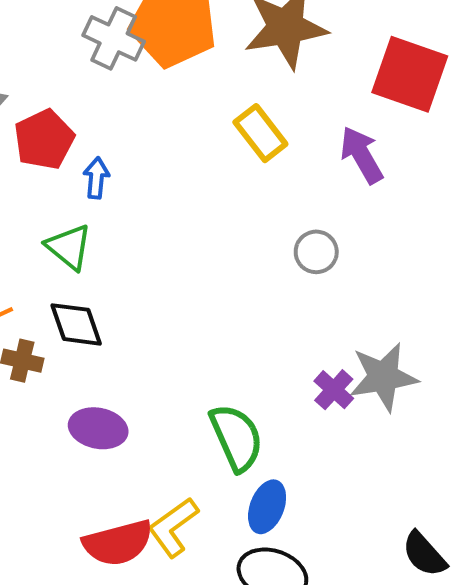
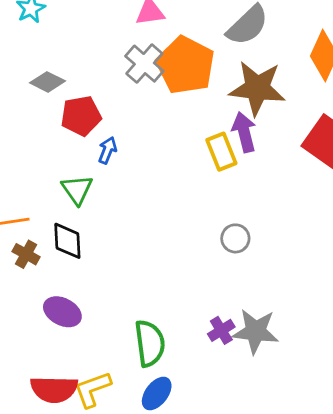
purple arrow: (362, 155) -> (244, 132), moved

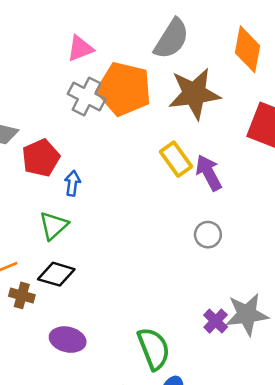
purple arrow: (244, 132) -> (209, 173), moved
green triangle: (77, 190) -> (54, 226), turned 36
black diamond: (67, 241) -> (56, 274), turned -57

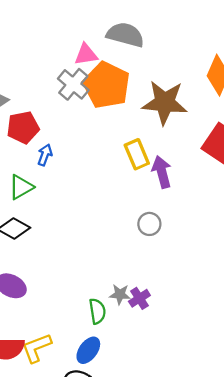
gray semicircle: (172, 39) -> (125, 35), moved, turned -120
pink triangle: (80, 48) -> (86, 54), moved
gray star: (247, 314) -> (120, 294), moved, size x0.6
green semicircle: (154, 349) -> (97, 311), moved, size x0.7

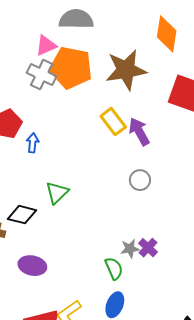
green triangle: (21, 187) -> (57, 193), moved

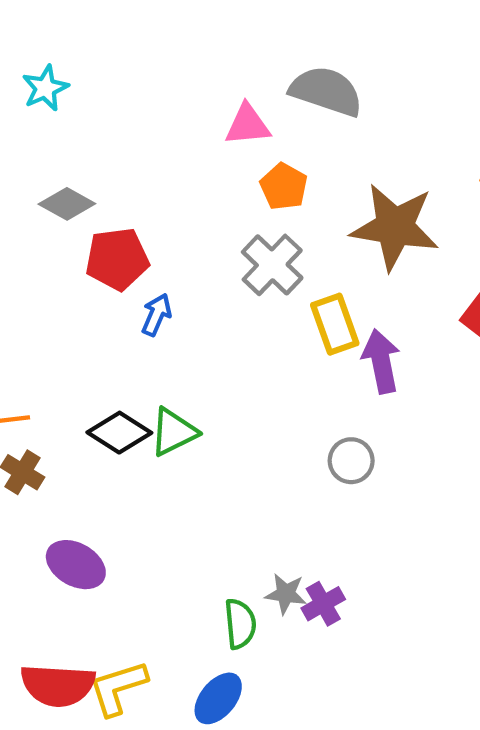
orange pentagon: (71, 68) -> (284, 187), size x0.5
gray cross: (42, 75) -> (272, 265), moved
black diamond: (22, 215) -> (119, 433), moved

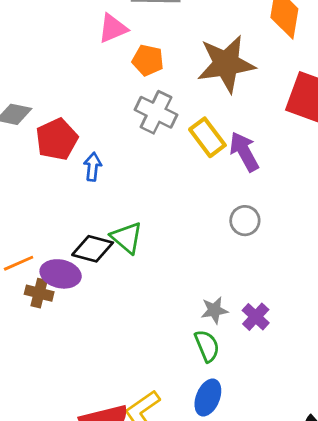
green triangle: (174, 432) -> (127, 238), turned -36
purple ellipse: (76, 565) -> (61, 274), moved
gray star: (286, 594) -> (214, 310), moved

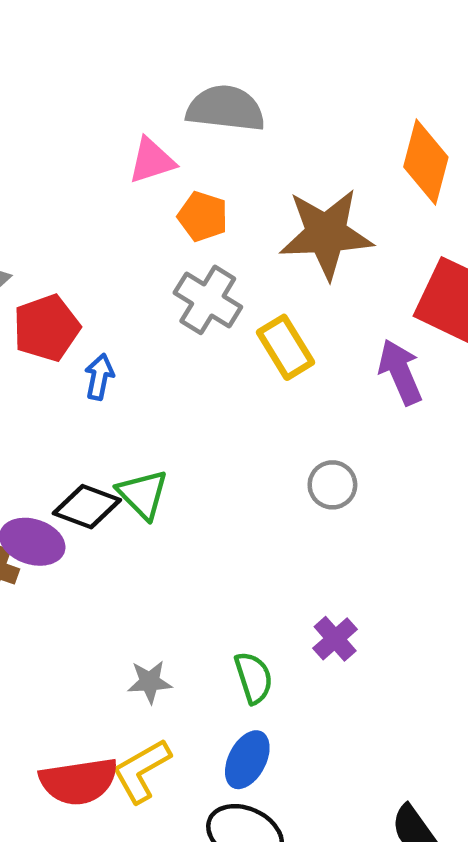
purple arrow: (244, 152) -> (400, 372), moved
gray star: (214, 310) -> (150, 682), moved

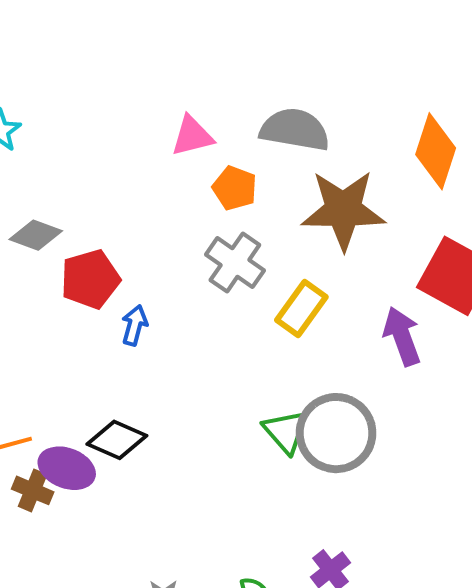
gray semicircle: (226, 109) -> (295, 130), moved
yellow rectangle: (285, 347) -> (301, 309), turned 64
gray circle: (332, 485) -> (336, 433), size x1.8
green triangle: (143, 494) -> (286, 431), moved

